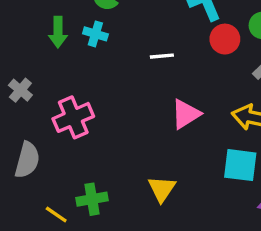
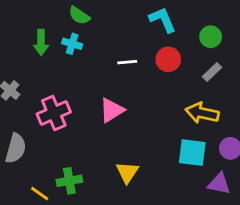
red circle: (225, 39) -> (168, 59), moved
pink triangle: (186, 114) -> (112, 110), moved

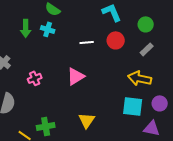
pink cross: (54, 113) -> (35, 78), size x0.6

